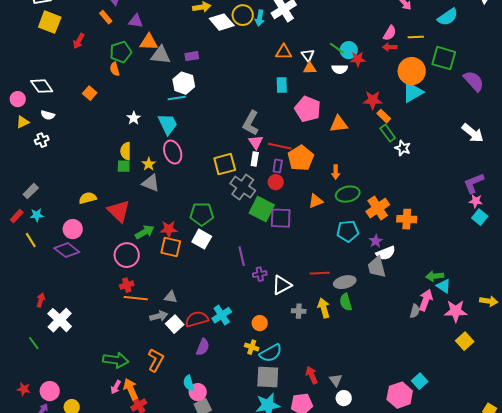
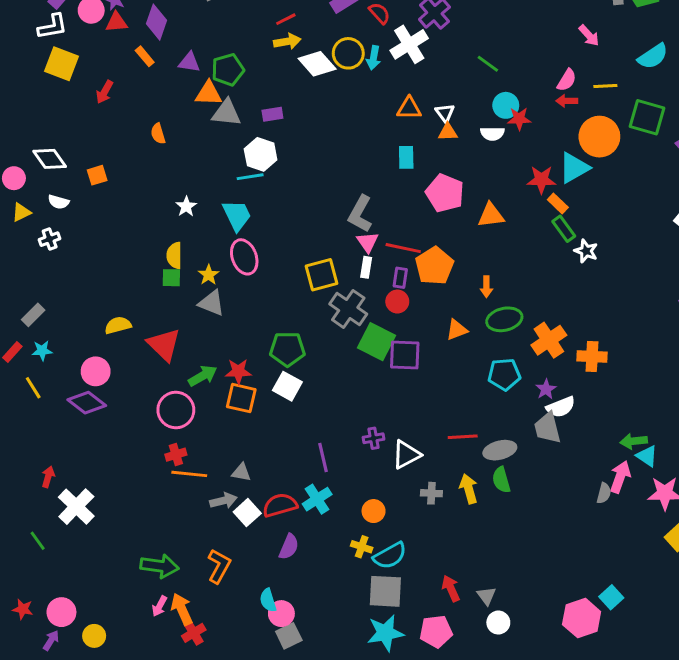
green line: (337, 48) -> (488, 64), moved
green pentagon: (121, 52) -> (228, 70), moved
cyan triangle: (413, 92) -> (574, 168), moved
orange square: (90, 93) -> (97, 175), moved, turned 32
purple line: (242, 256) -> (323, 458), moved

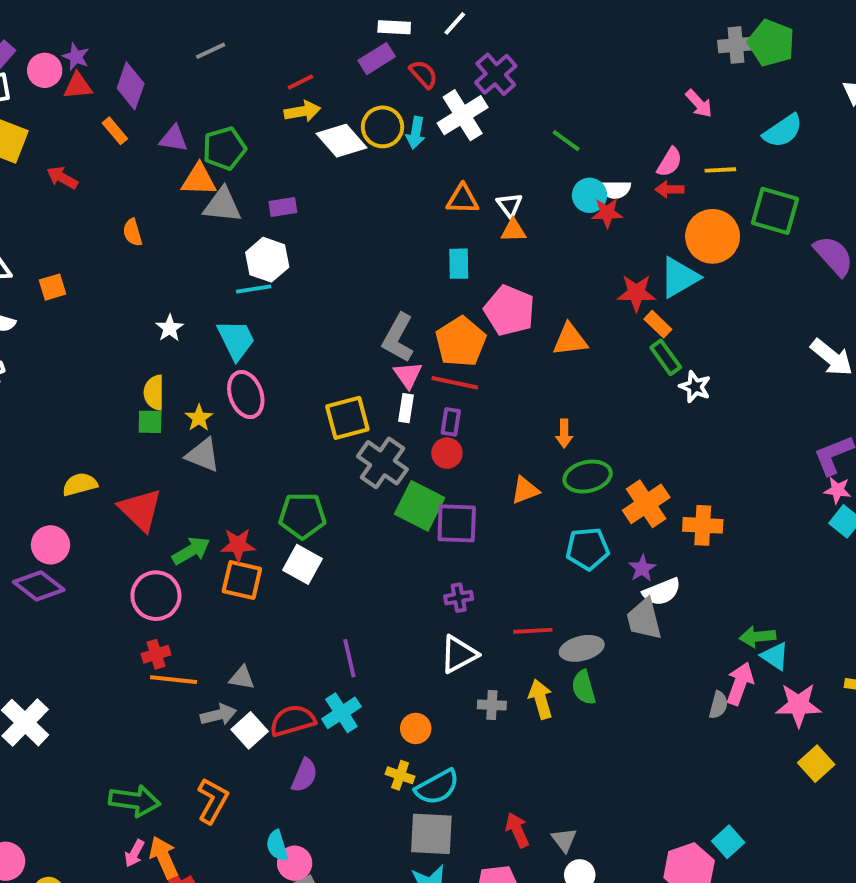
red arrow: (105, 92) -> (62, 178), turned 90
white semicircle: (492, 134) -> (615, 189), moved
orange pentagon: (434, 266) -> (461, 342), moved
purple cross: (374, 438) -> (459, 598), moved

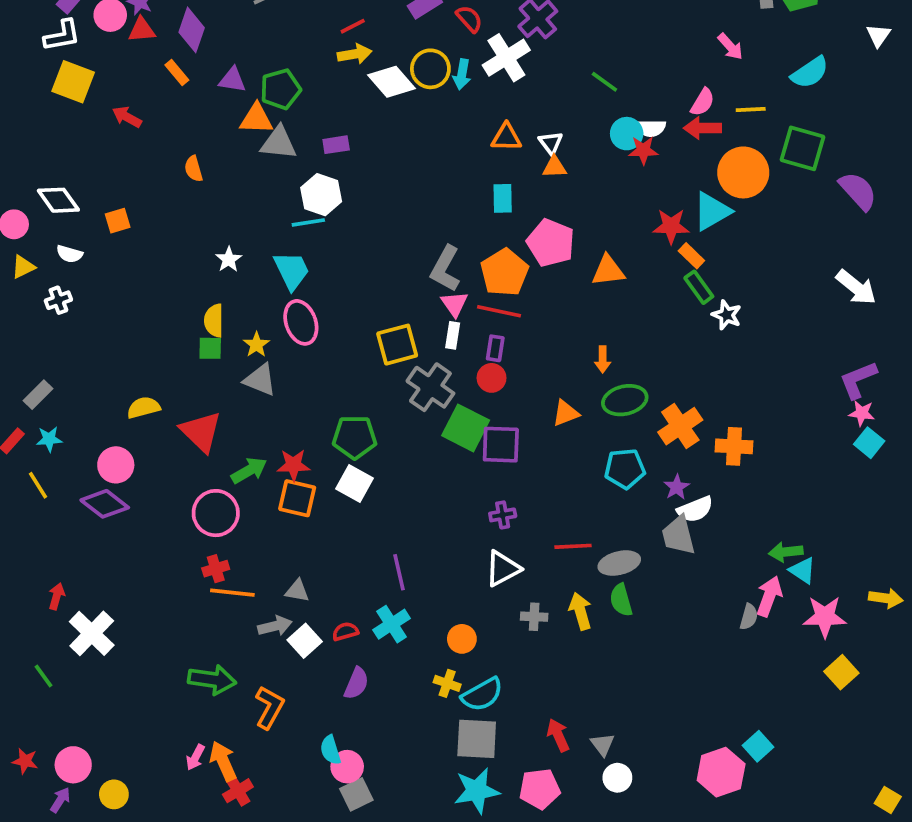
red arrow: (670, 189) -> (703, 128), size x1.4
red semicircle: (293, 721) -> (345, 632), size x0.6
green arrow: (134, 801) -> (212, 680), moved

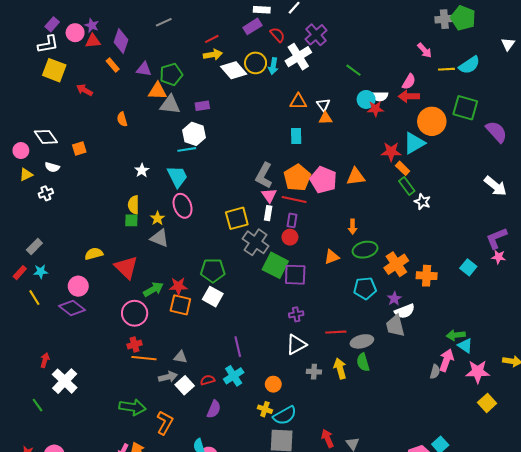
yellow line: (751, 110) -> (446, 69), moved
pink pentagon: (551, 243) -> (323, 180), moved
cyan square: (869, 443) -> (468, 267), moved

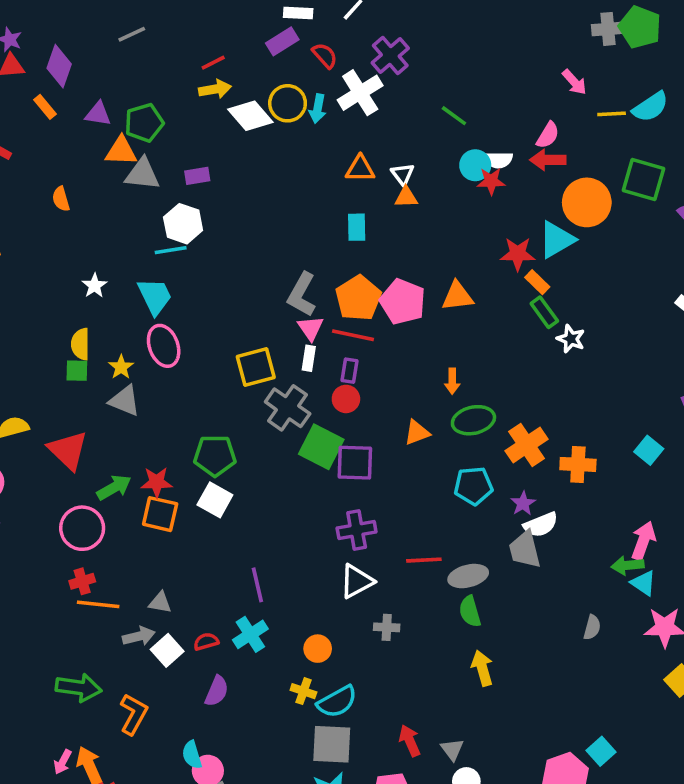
purple cross: (296, 314) -> (357, 530), size x1.5
pink arrow: (446, 360) -> (643, 541), moved
yellow arrow: (340, 369) -> (482, 668), moved

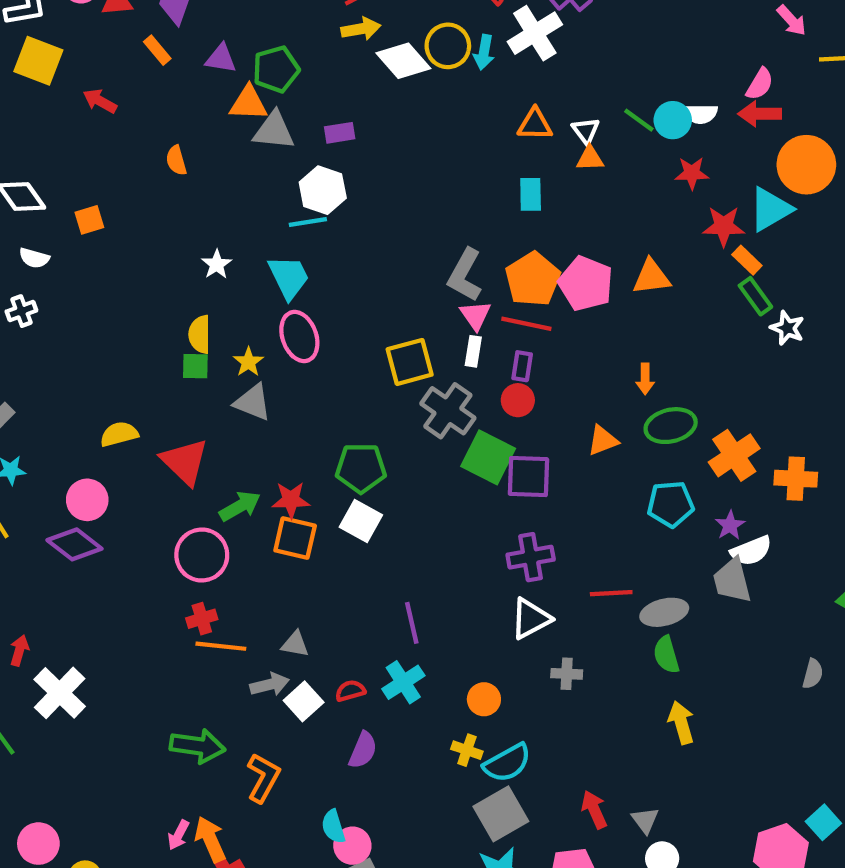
green line: (454, 116) -> (639, 120), moved
red star: (491, 181) -> (692, 173), moved
gray square: (332, 744) -> (501, 814), turned -33

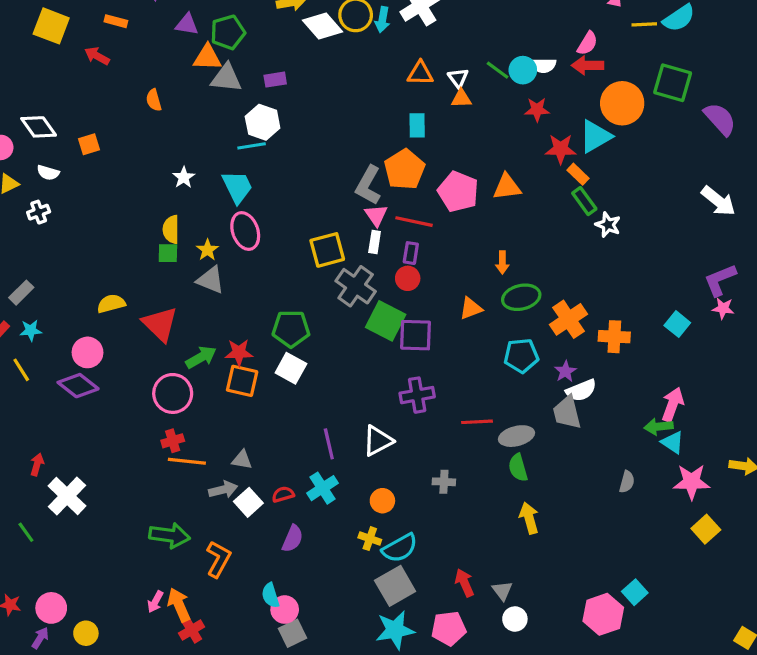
orange rectangle: (157, 50) -> (116, 21), moved, turned -35
orange pentagon: (533, 279) -> (405, 169), moved
white triangle: (531, 619) -> (378, 441), moved

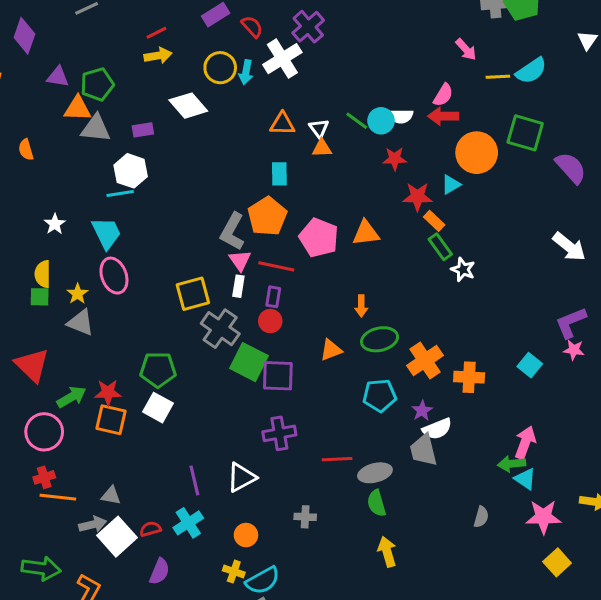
white diamond: (322, 26) -> (188, 106), moved
cyan triangle: (595, 136) -> (451, 185), size x0.6
white square: (248, 502) -> (117, 537), size x1.4

